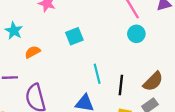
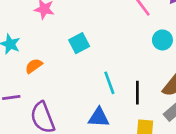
cyan circle: (136, 34) -> (162, 40), moved

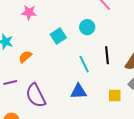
cyan circle: (162, 40) -> (87, 27), moved
black line: (137, 93) -> (107, 55), moved

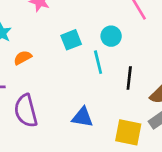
cyan line: (84, 64) -> (98, 62), moved
yellow square: (115, 96) -> (128, 132), size x1.5

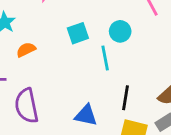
black line: (129, 78) -> (125, 98), moved

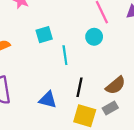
cyan circle: (120, 31) -> (94, 37), moved

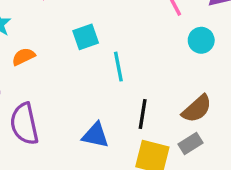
cyan circle: (94, 37) -> (201, 40), moved

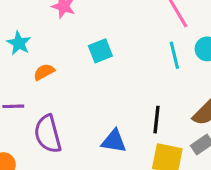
cyan line: (118, 67) -> (174, 55), moved

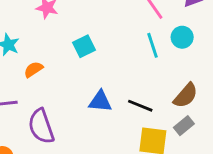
black line: (156, 120) -> (140, 106), turned -70
blue triangle: (114, 141) -> (100, 101), moved

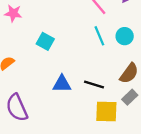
cyan circle: (182, 37) -> (125, 36), moved
cyan square: (84, 46) -> (45, 41), turned -30

